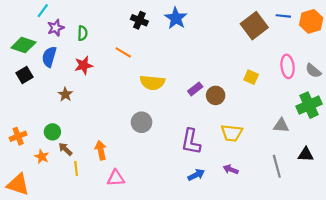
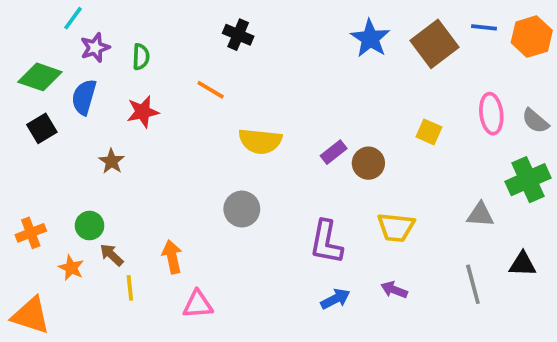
blue star: (176, 18) -> (370, 38), moved

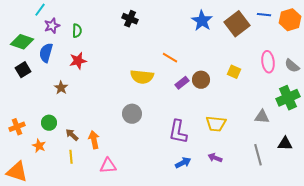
orange line: (211, 90) -> (170, 58), moved
brown circle: (368, 163) -> (201, 80), moved
brown arrow: (112, 255) -> (72, 135), moved

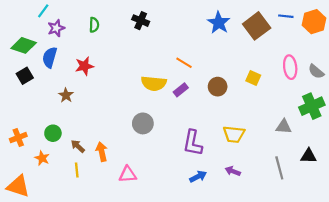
green semicircle: (77, 31) -> (94, 25), moved
purple rectangle: (182, 83) -> (181, 90), moved
pink triangle: (108, 166) -> (128, 174), moved

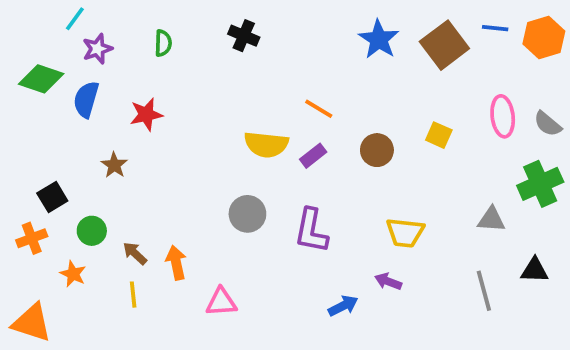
black square: (25, 76) -> (52, 197), moved
purple L-shape: (193, 143) -> (311, 231), moved
purple arrow: (233, 171) -> (388, 281), moved

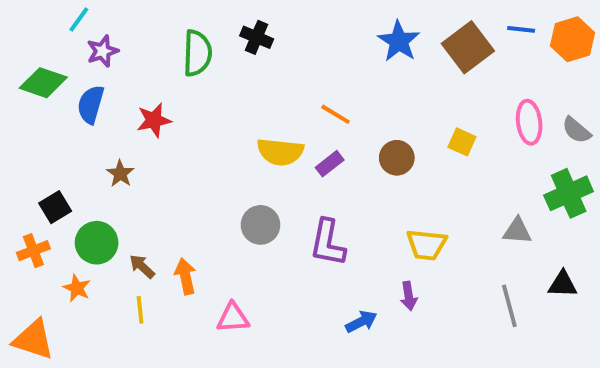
green semicircle: (163, 43) -> (197, 53), moved, size x1.6
green circle: (92, 231) -> (97, 243), size x1.4
purple arrow: (388, 281) -> (409, 296), turned -120

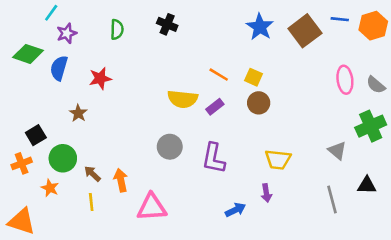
green semicircle: (197, 53) -> (117, 29), moved, size x0.7
yellow square: (462, 142) -> (253, 77), moved
gray triangle: (517, 231) -> (337, 151), turned 36
pink triangle: (233, 318) -> (152, 207), size x1.4

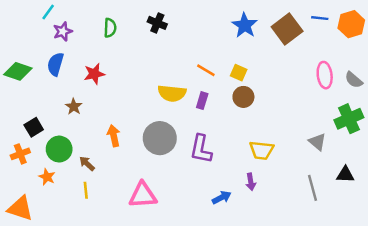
green diamond: (28, 54) -> (18, 71), moved
purple rectangle: (215, 107) -> (202, 101), turned -35
gray circle: (170, 147) -> (160, 138), size x1.4
orange arrow: (121, 180) -> (114, 136), moved

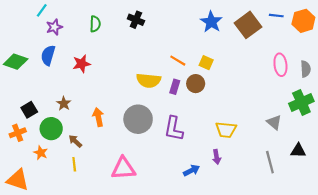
gray semicircle: (354, 80) -> (306, 69), turned -133
brown circle: (243, 97) -> (196, 84), moved
brown star: (74, 107) -> (64, 103), moved

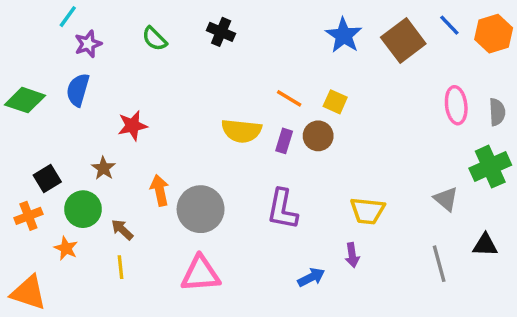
blue line: (276, 16) -> (449, 25), turned 40
green semicircle: (95, 24) -> (155, 39), turned 133
red star: (82, 64) -> (132, 126), moved
gray circle: (138, 119) -> (201, 209), moved

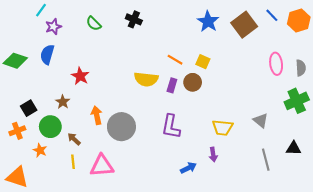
red star: (132, 126) -> (80, 76), turned -30
gray triangle: (446, 199) -> (261, 120), moved
pink triangle: (201, 274) -> (102, 166), moved

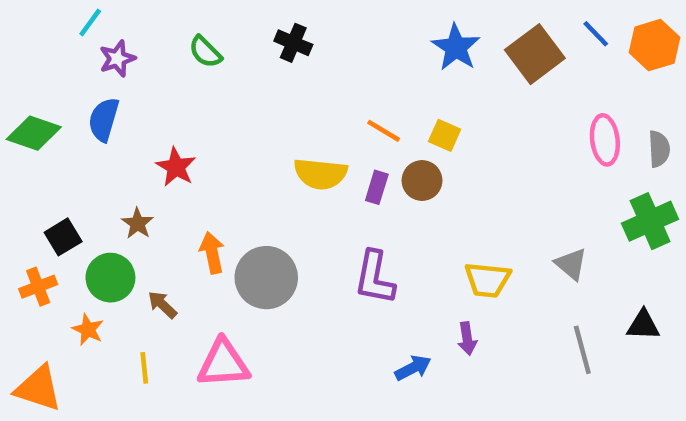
yellow line: (73, 162) -> (144, 368), moved

